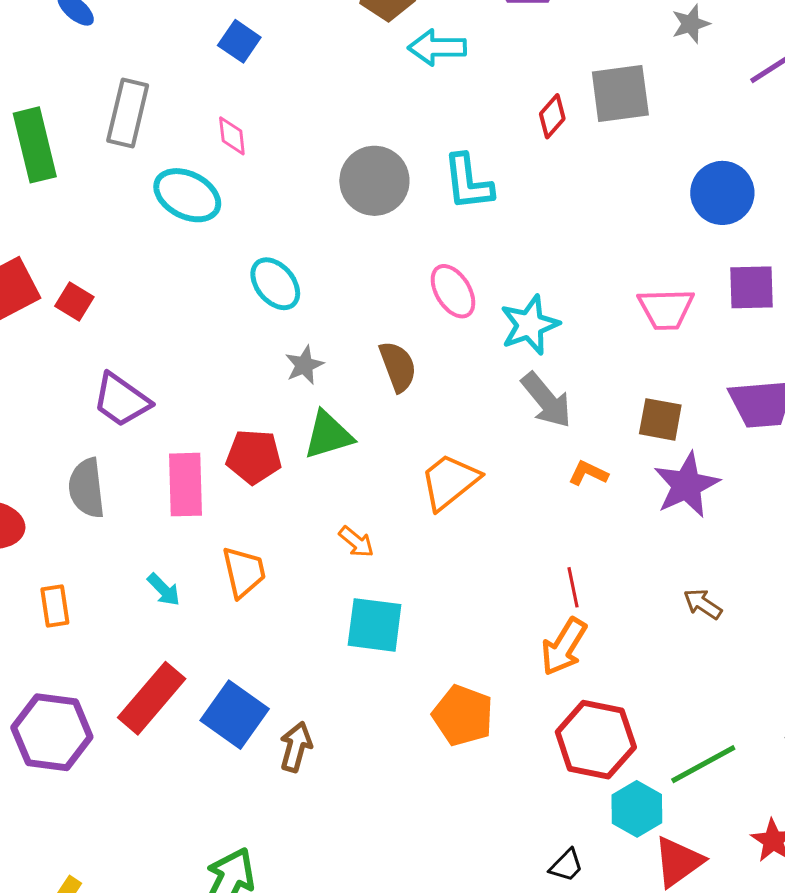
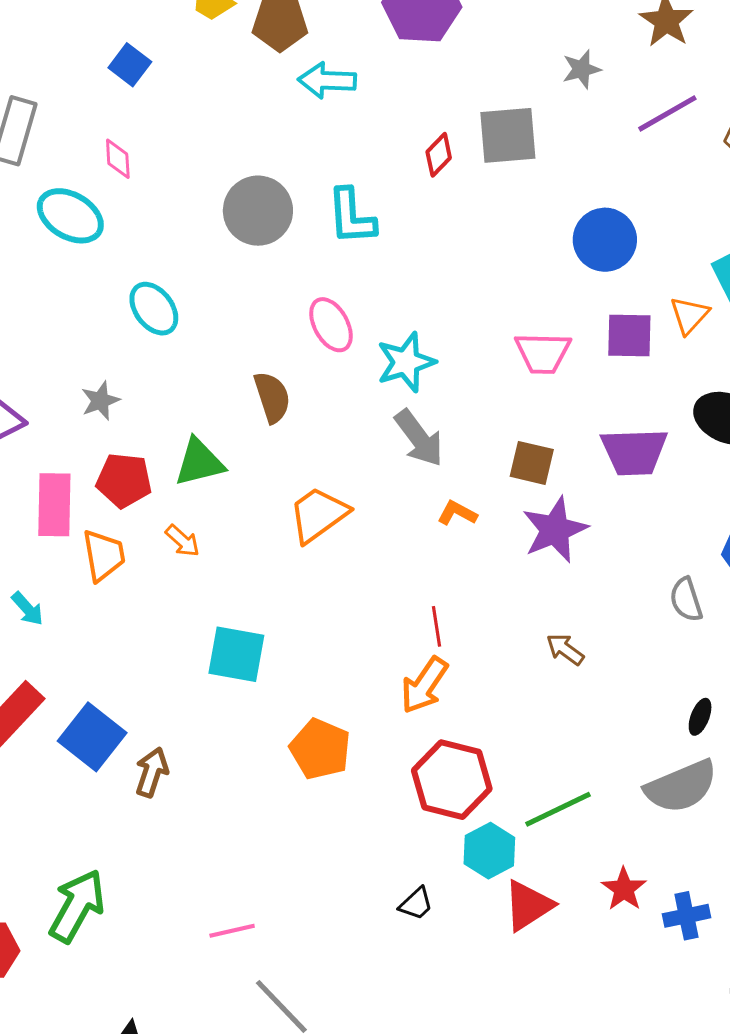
gray star: (304, 365) -> (100, 401), moved
orange arrow: (356, 542) -> (183, 541), moved
orange trapezoid: (244, 572) -> (104, 555), moved

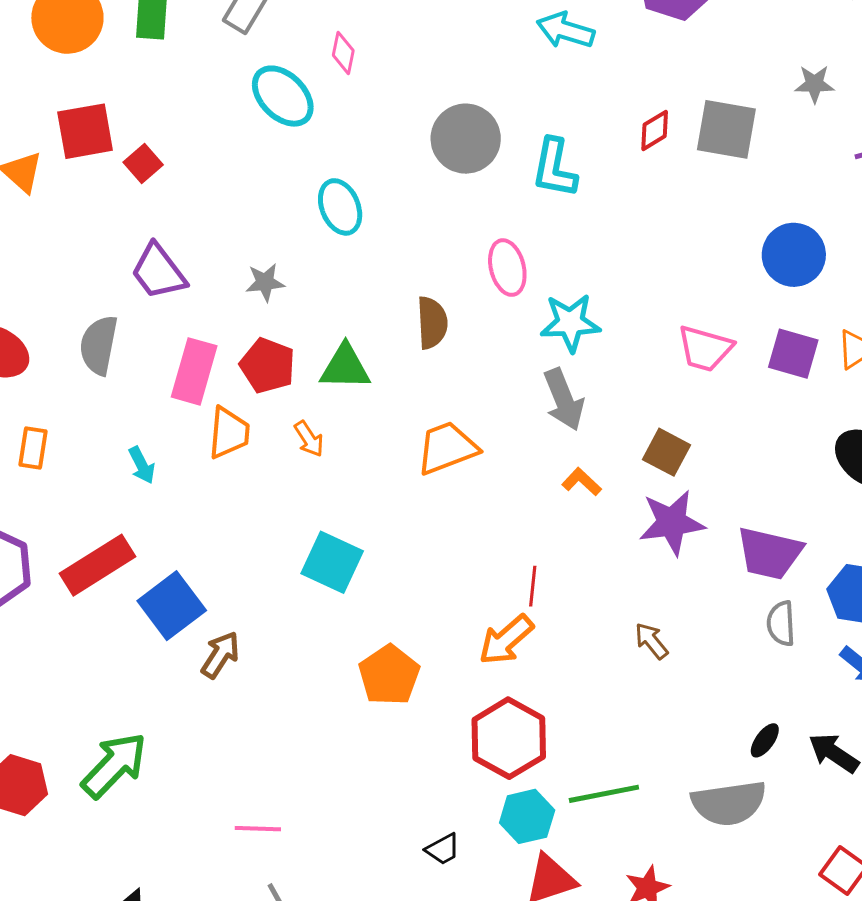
purple trapezoid: (634, 452) -> (770, 553), moved

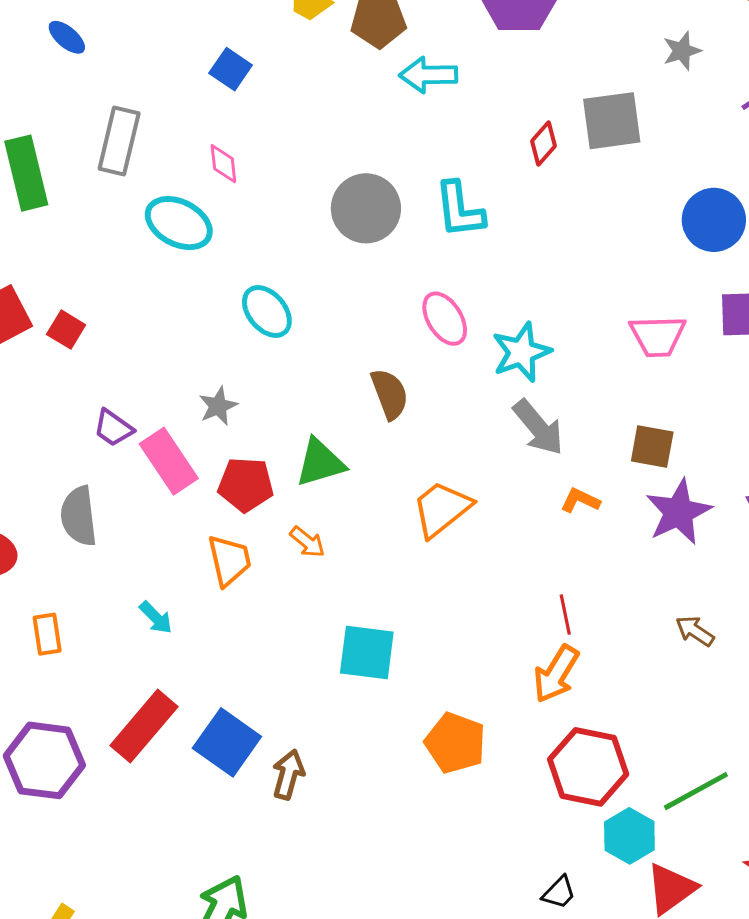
purple trapezoid: (158, 272) -> (113, 428), size x0.7
pink rectangle: (194, 371) -> (169, 461), moved, turned -32

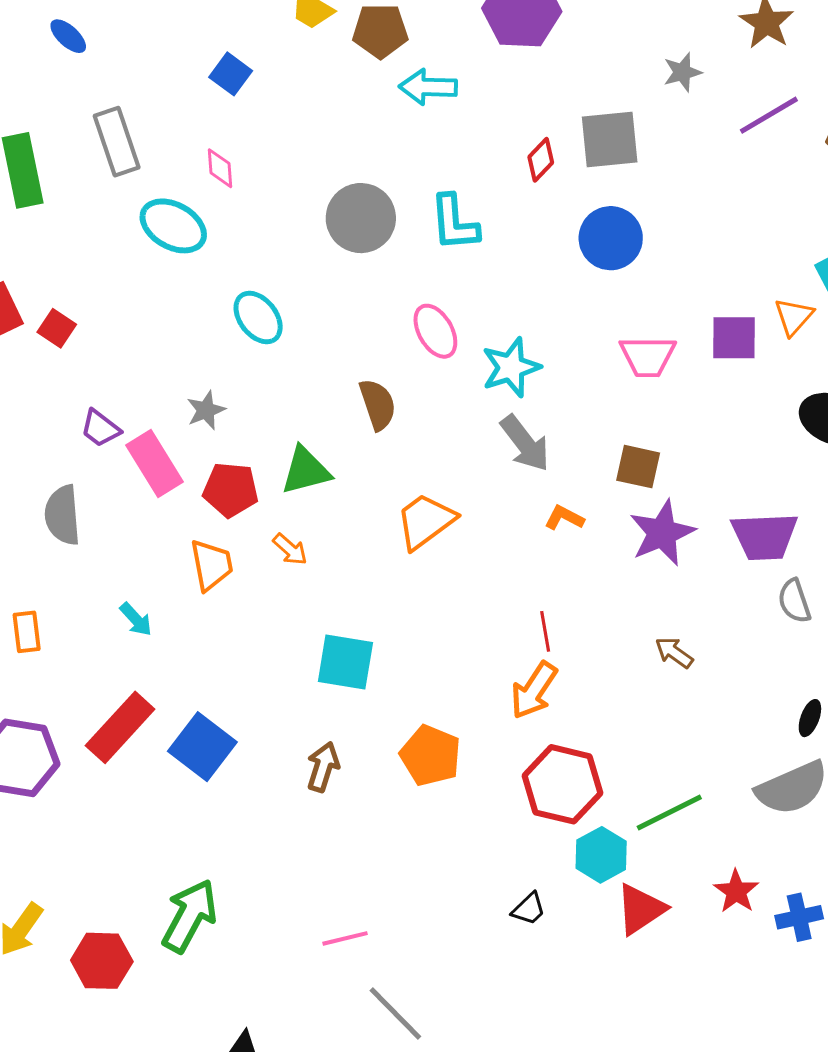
gray rectangle: (119, 141) -> (117, 142), turned -34
blue circle: (714, 220) -> (611, 238), moved
brown arrow: (288, 775) -> (323, 767), moved

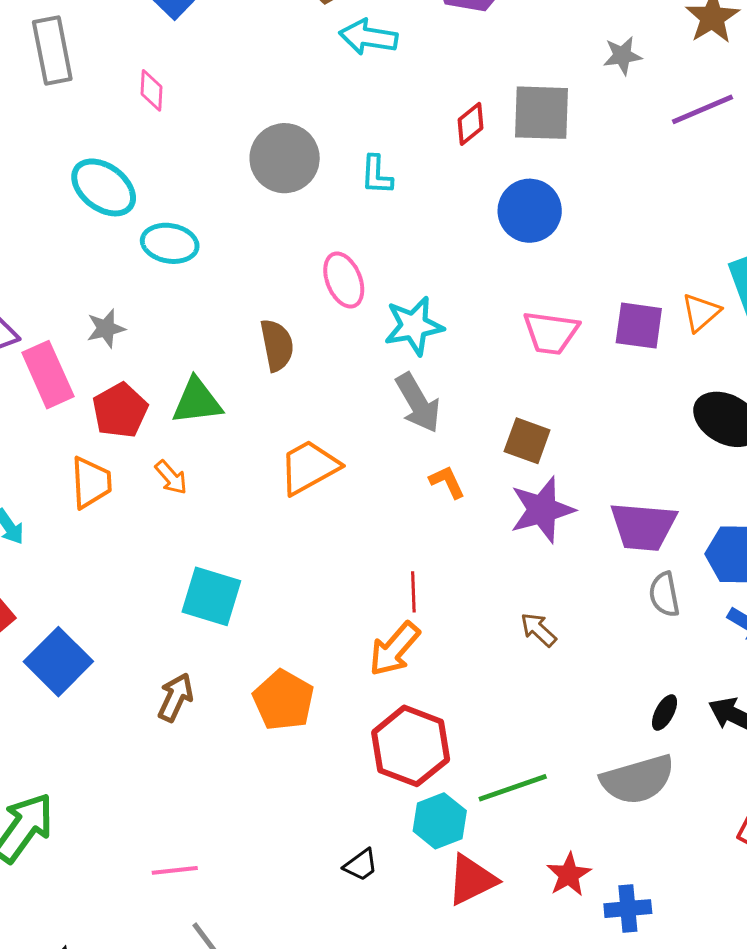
cyan L-shape: (454, 223) -> (377, 175), size x0.7
cyan ellipse: (173, 226) -> (104, 187), moved
cyan ellipse: (258, 317) -> (170, 243), turned -50
red pentagon: (231, 490) -> (120, 410), turned 30
orange L-shape: (564, 518) -> (447, 482), turned 30

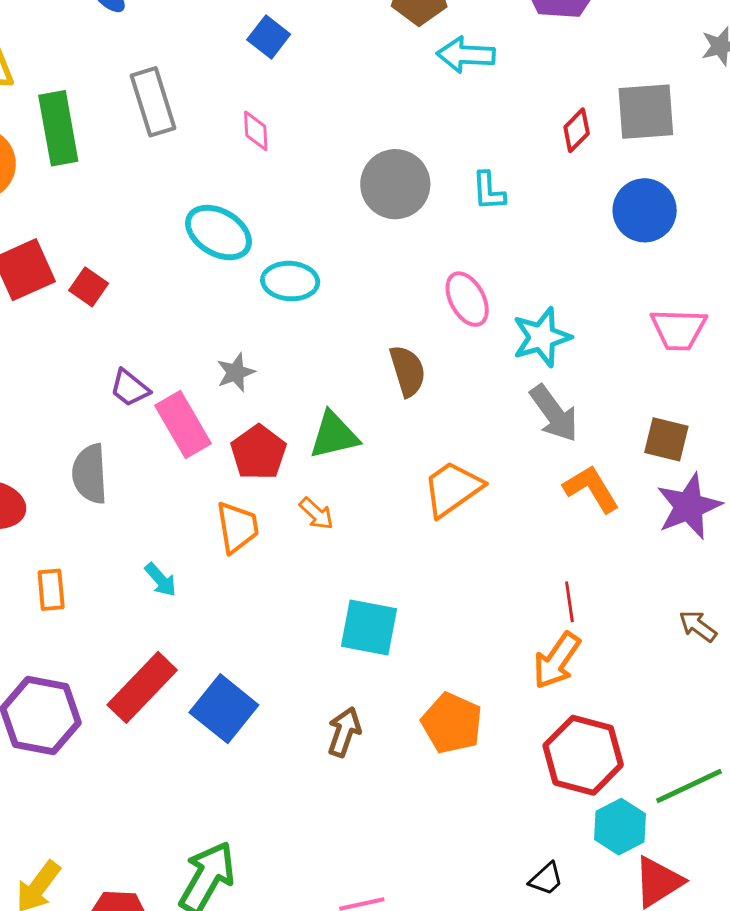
orange L-shape: (447, 482) -> (591, 489), size x1.5

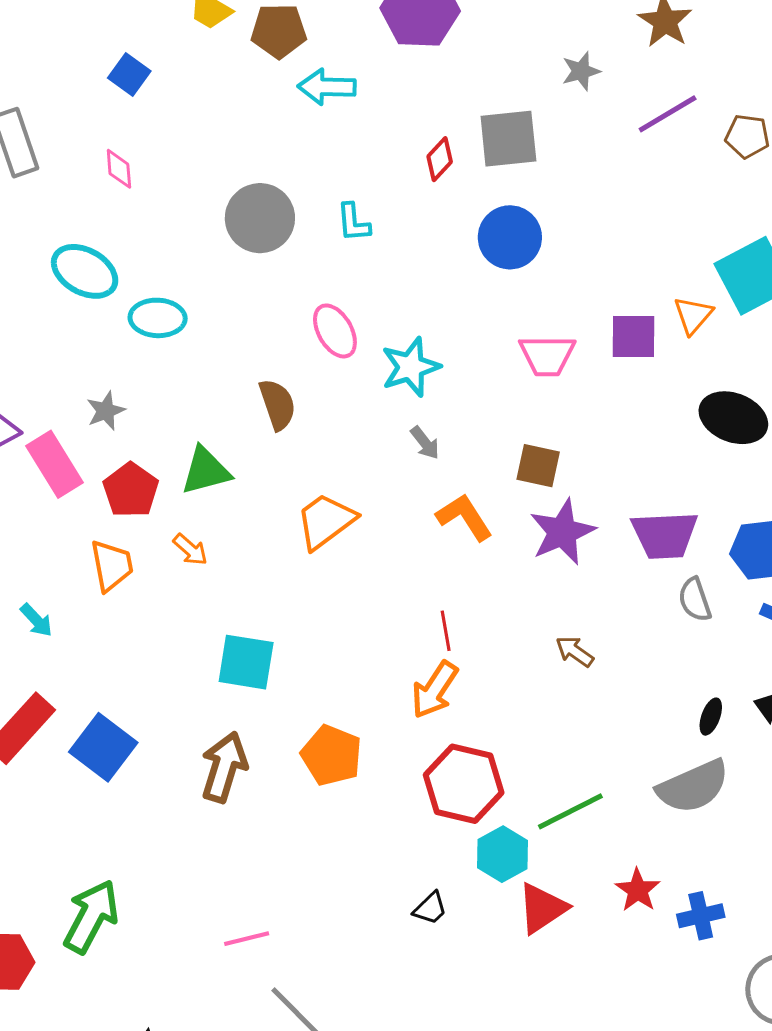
gray arrow: (554, 413) -> (425, 443), size x0.6
brown arrow: (344, 732) -> (224, 767), size x1.4

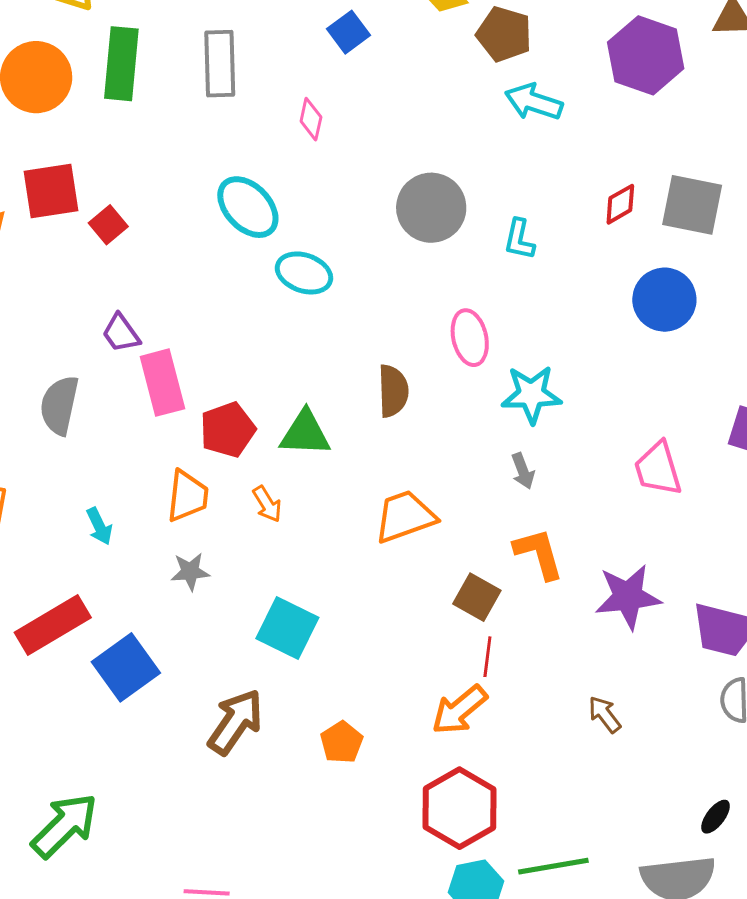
pink trapezoid: (547, 355) -> (658, 469), moved, turned 56
gray star: (106, 411) -> (190, 572), moved
brown square: (538, 466) -> (477, 597), moved
orange pentagon: (332, 755) -> (342, 742), size x0.7

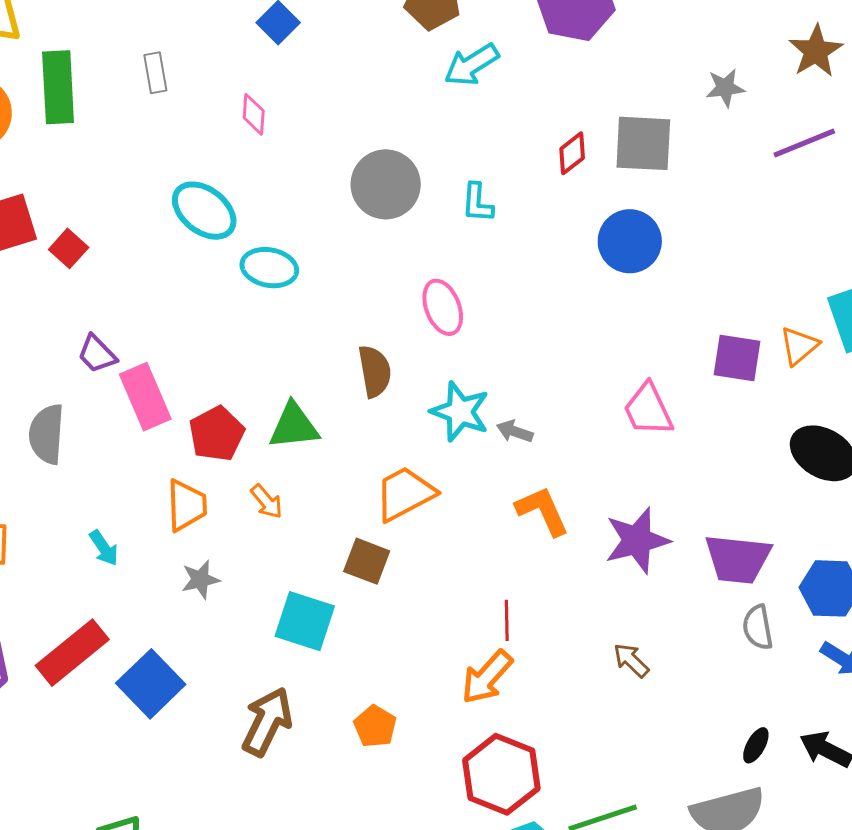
gray rectangle: (220, 64) -> (155, 73), size x0.6
cyan arrow: (534, 102) -> (472, 65), turned -42
cyan star: (531, 394) -> (460, 412), moved, turned 30
gray arrow: (523, 471) -> (515, 431), turned 138
brown square: (477, 597) -> (367, 561), moved

